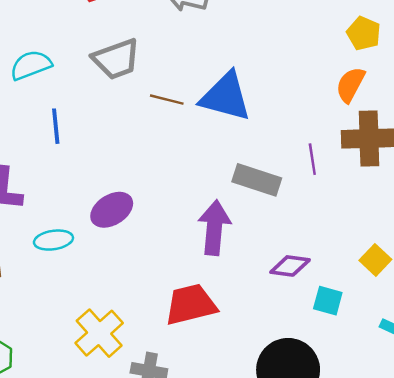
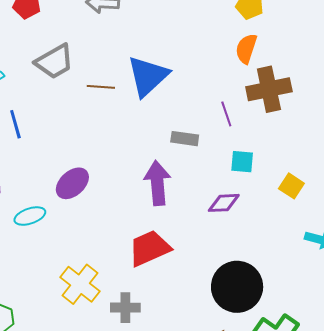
blue triangle: (226, 97) -> (148, 76), turned -48
gray rectangle: (257, 180) -> (185, 139), size x0.7
cyan square: (328, 301) -> (242, 162), moved

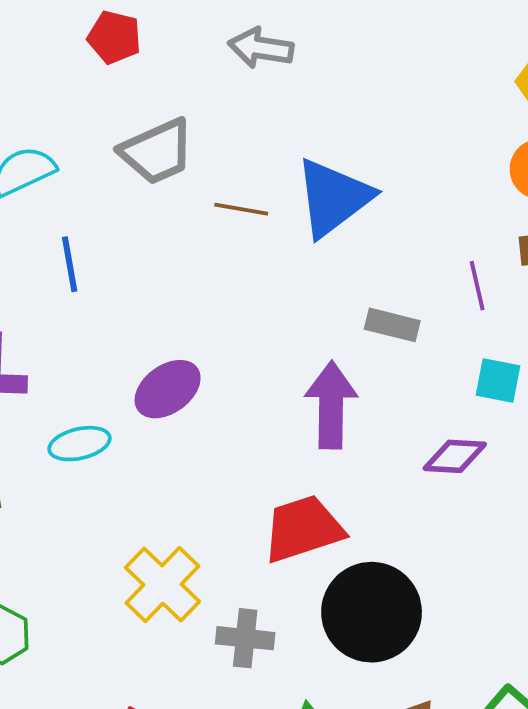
black circle: (237, 287) -> (372, 612), moved

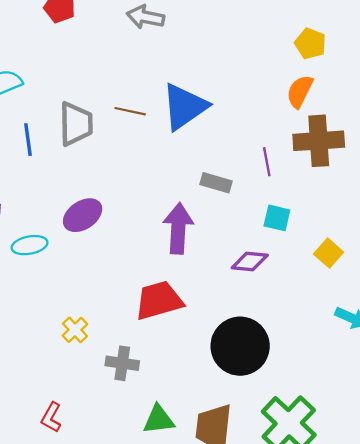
gray trapezoid: (157, 152) -> (76, 124), moved, turned -69
yellow cross: (162, 585) -> (75, 330), size x0.6
black circle: (372, 612) -> (240, 346), moved

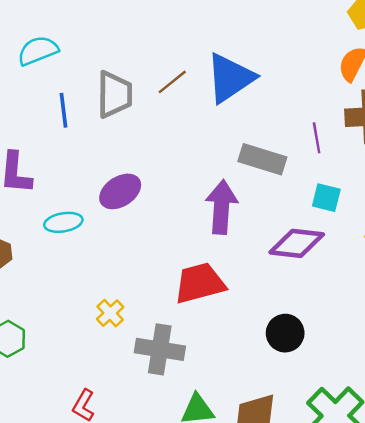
brown line: (130, 111) -> (172, 82), turned -52
gray rectangle: (216, 183) -> (262, 159), size x1.4
purple diamond: (250, 261) -> (297, 243), size x1.4
black circle: (240, 346) -> (285, 333), size x0.6
gray cross: (122, 363) -> (160, 349), size x1.4

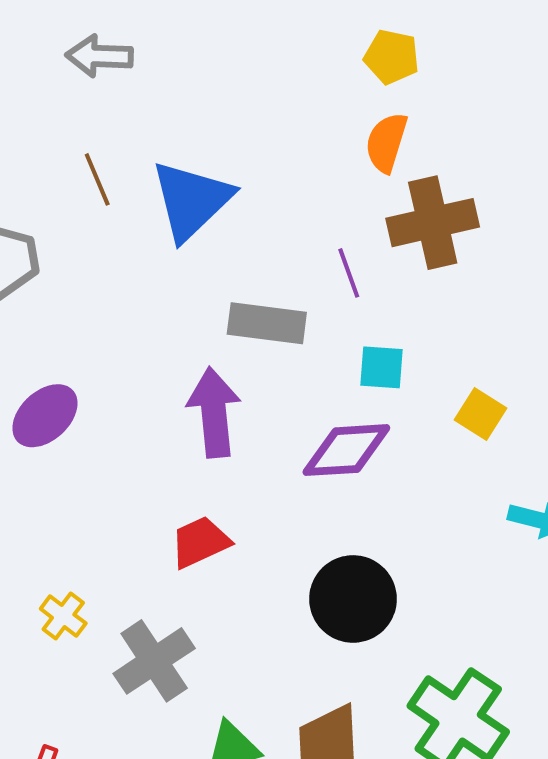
brown line: (172, 82) -> (97, 179), moved, turned -64
red trapezoid: (200, 283) -> (200, 542), size x0.7
black circle: (285, 333) -> (353, 599), size x1.4
gray cross: (160, 349) -> (154, 661), turned -33

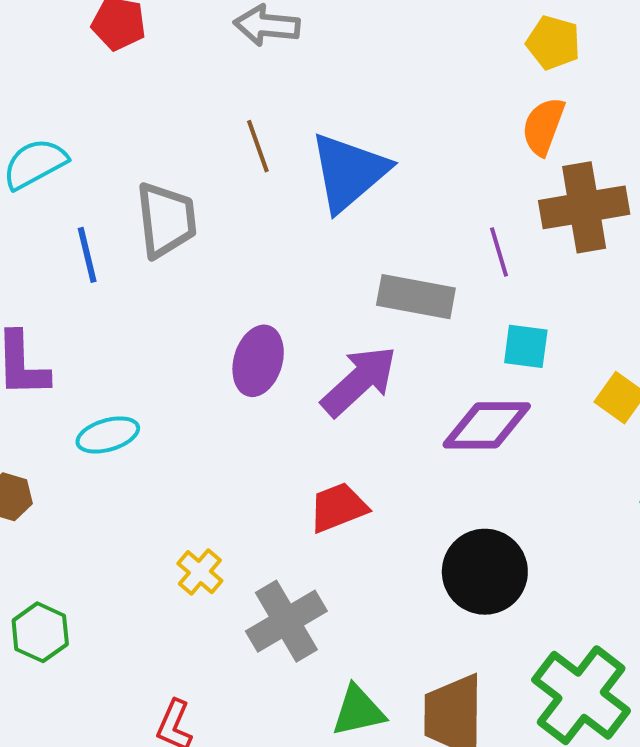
purple arrow: (214, 412) -> (359, 381), turned 50
purple ellipse: (45, 416) -> (258, 361), moved, turned -34

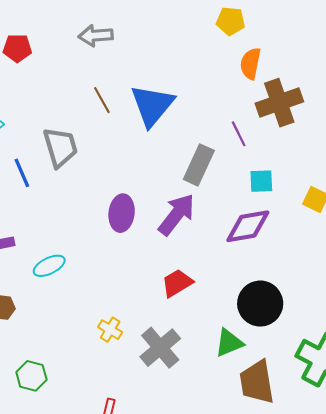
yellow pentagon: (553, 43) -> (231, 21), moved
gray rectangle: (416, 297) -> (199, 165), turned -66
green triangle: (358, 711) -> (229, 343), moved

